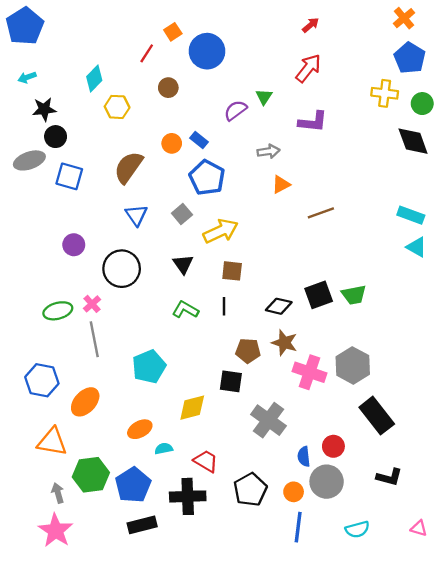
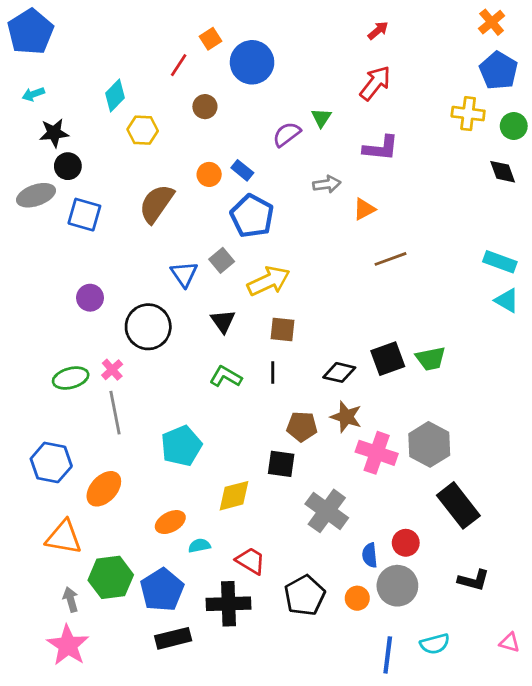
black diamond: (413, 141) -> (503, 172), size x0.7
orange triangle: (281, 184) -> (364, 209), moved
blue triangle: (136, 215) -> (184, 274), moved
blue line: (298, 527) -> (388, 655), moved

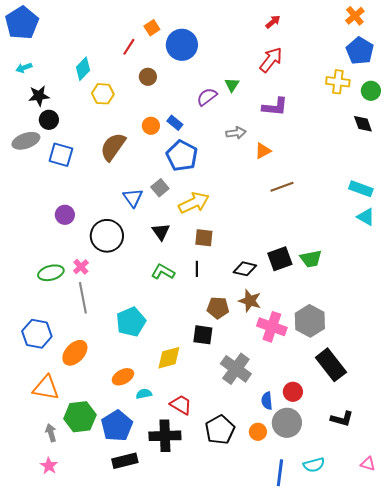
pink star: (68, 645) -> (49, 466), size x0.6

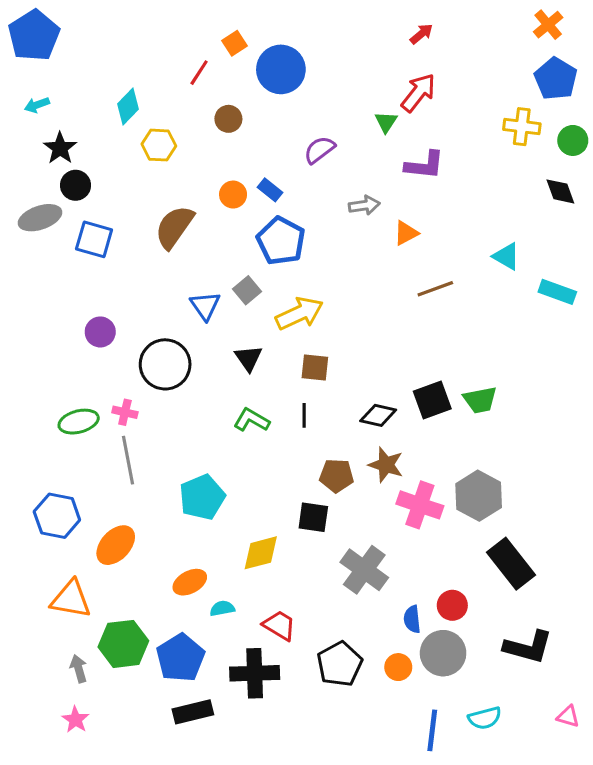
green triangle: (232, 85) -> (386, 122), moved
black star: (39, 96) -> (60, 148), turned -30
cyan triangle: (366, 217) -> (506, 256), moved
pink cross: (81, 267) -> (125, 412), turned -35
black L-shape: (342, 419) -> (528, 647), size x1.4

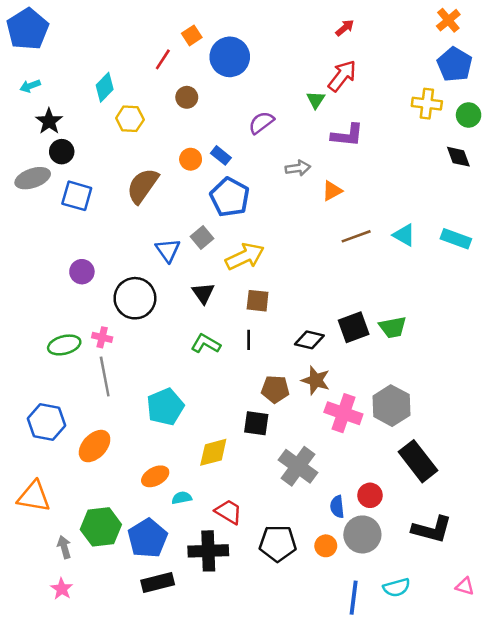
cyan triangle: (506, 256) -> (404, 235), moved
orange triangle: (71, 599) -> (34, 497), moved
black pentagon: (340, 664) -> (278, 543), turned 30

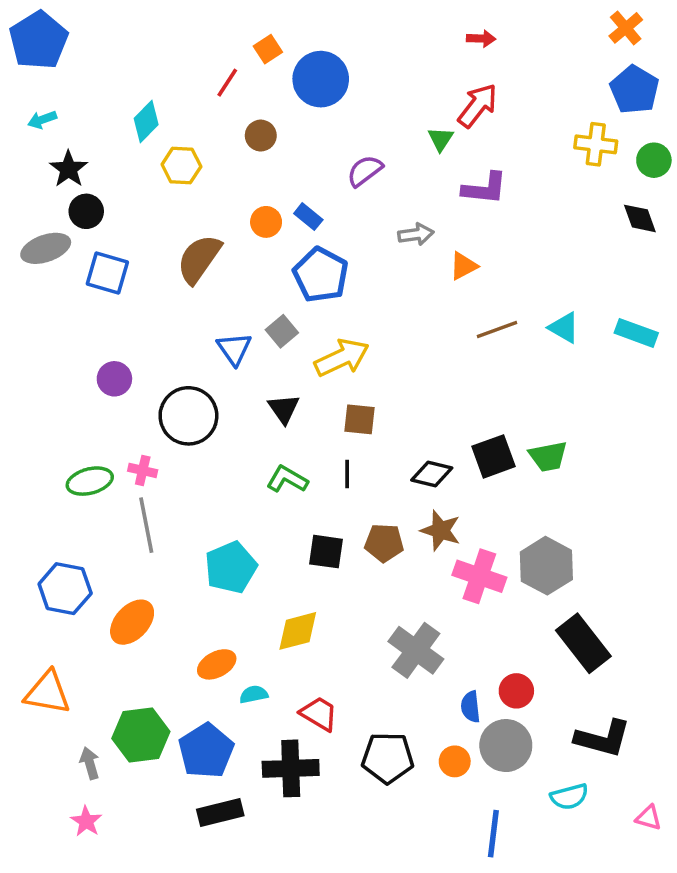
red arrow: (345, 28) -> (481, 39), turned 42
black square: (256, 423) -> (326, 552), moved
cyan semicircle: (397, 588) -> (569, 797), moved

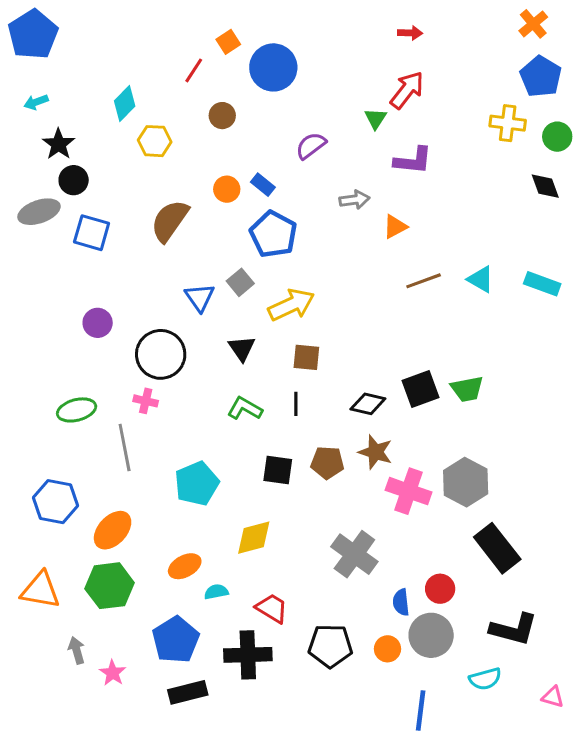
pink cross: (143, 470) -> (146, 401), moved
green hexagon: (141, 735) -> (110, 586), moved
pink star: (86, 821) -> (113, 673), moved

